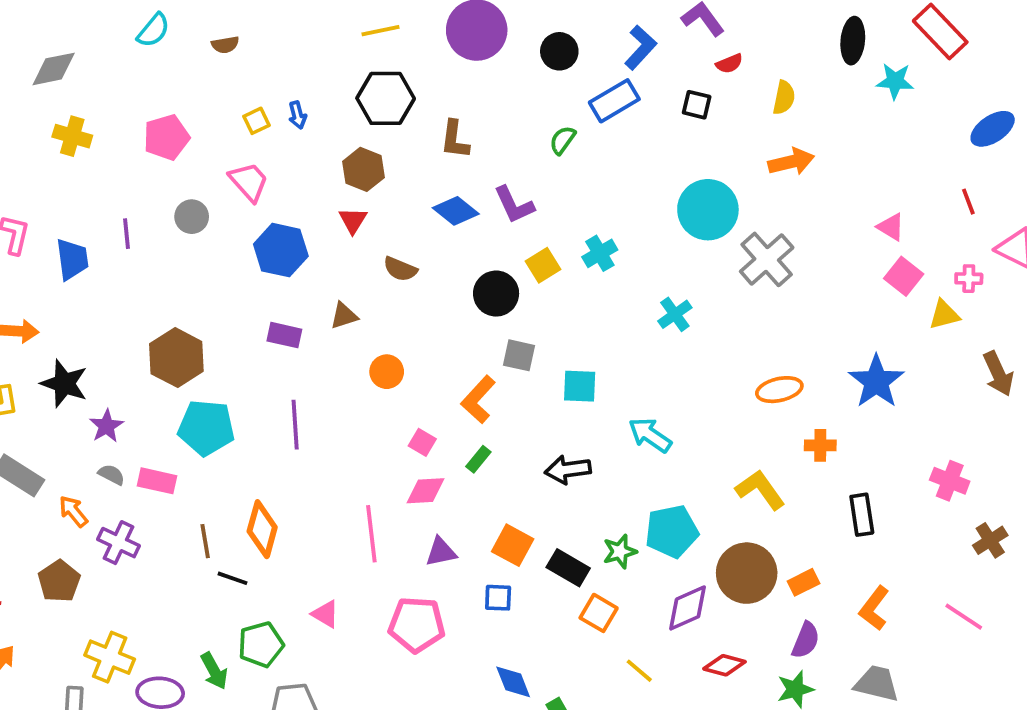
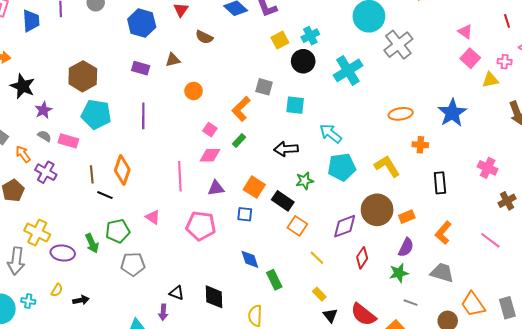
black circle: (496, 294) -> (303, 61), moved
cyan cross: (675, 314) -> (348, 70), size x1.6
cyan pentagon: (672, 531) -> (342, 167), moved
green star: (620, 551) -> (305, 181), moved
red diamond: (724, 665) -> (362, 258), turned -75

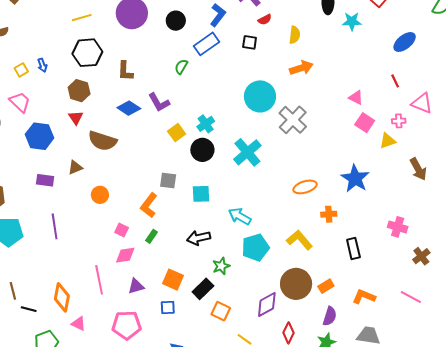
brown semicircle: (204, 37) -> (103, 141), size x1.6
orange diamond: (122, 170) -> (62, 297), moved
black rectangle: (283, 201) -> (203, 289), turned -70
orange L-shape: (443, 233) -> (364, 297), turned 80

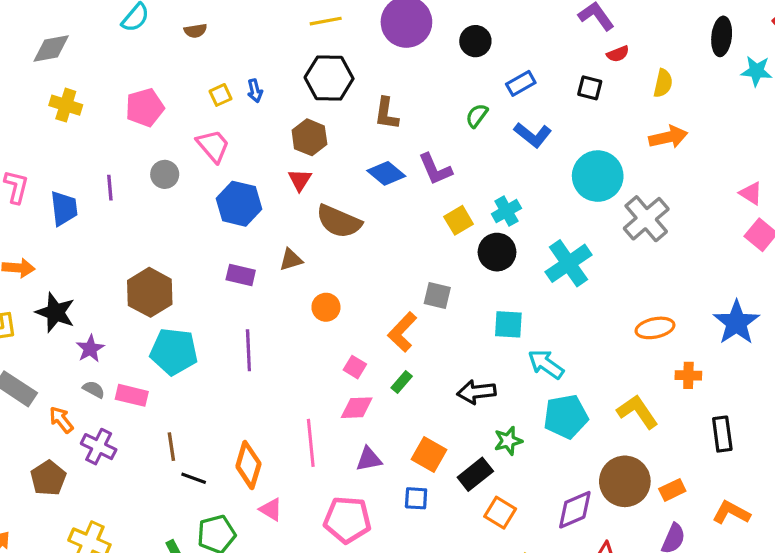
blue L-shape: (218, 15) -> (533, 135), moved, turned 85
blue rectangle: (207, 44) -> (521, 83), size x0.7
cyan square: (201, 194) -> (508, 324), moved

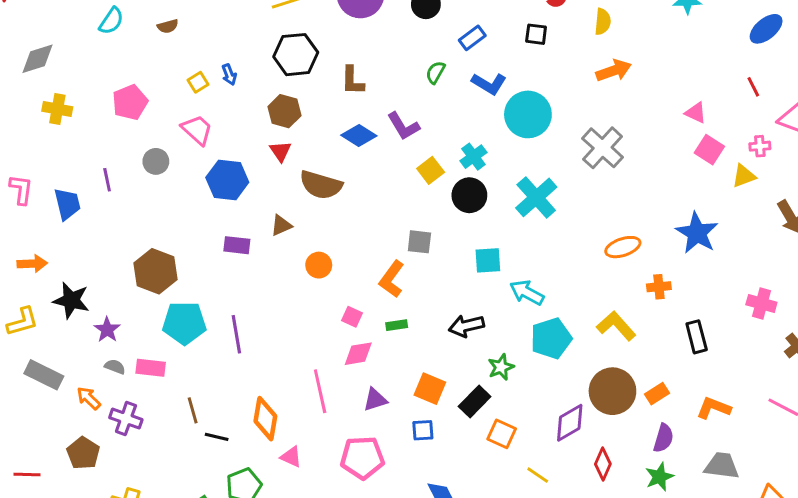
cyan circle: (598, 176) -> (528, 114), moved
purple line: (248, 350) -> (236, 334), moved
green rectangle: (402, 382) -> (397, 325), turned 48

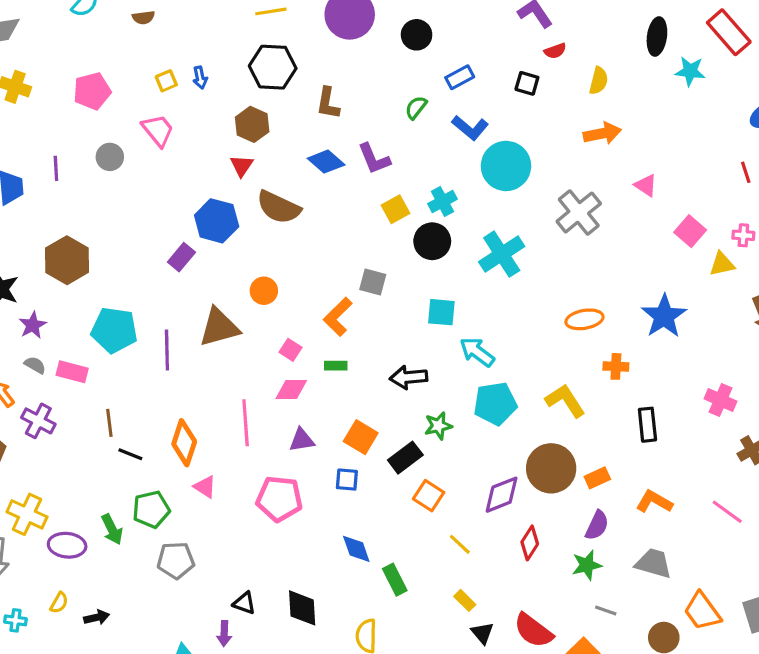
pink triangle: (696, 113) -> (646, 185), moved
blue hexagon: (227, 180) -> (217, 221), moved
brown triangle: (281, 225) -> (219, 327), moved, size x1.8
purple rectangle: (237, 245) -> (181, 257), turned -65
brown hexagon: (156, 271) -> (67, 260), moved

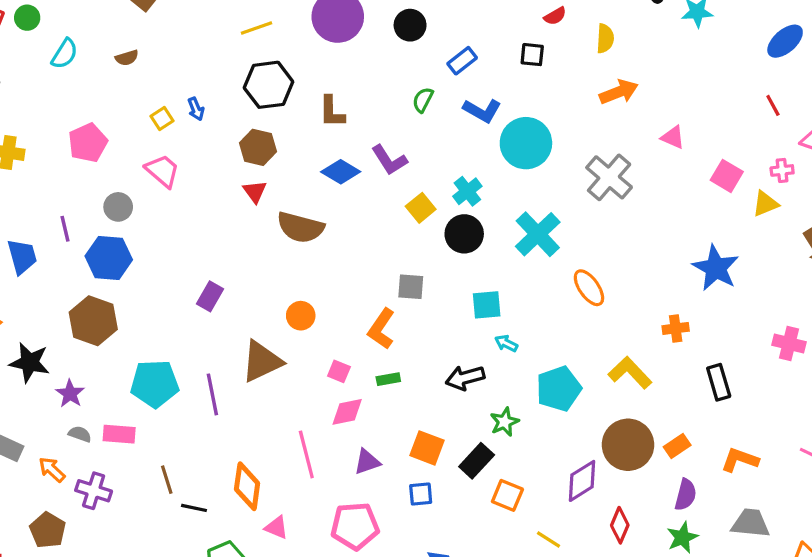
blue hexagon: (217, 221) -> (109, 258), moved
orange ellipse: (584, 319) -> (589, 288), moved, turned 75
cyan arrow: (477, 352) -> (506, 343), moved, size x0.6

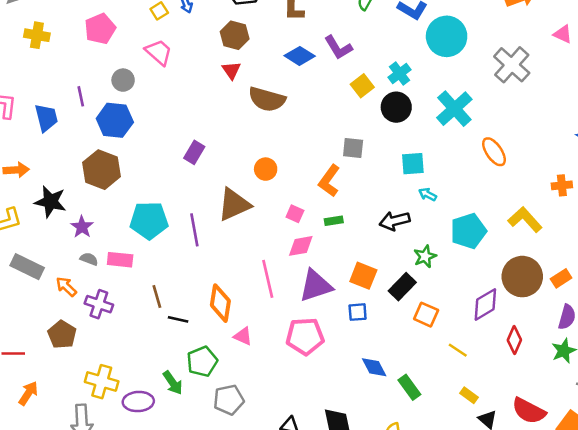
purple triangle: (367, 462) -> (316, 286), size x1.6

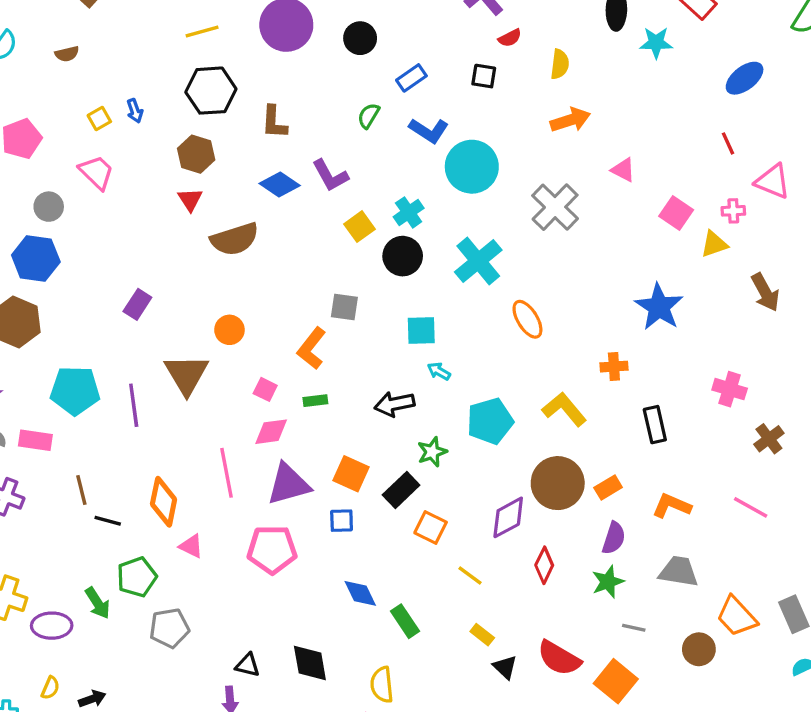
brown semicircle: (267, 99) -> (235, 239), turned -36
brown triangle: (234, 205) -> (186, 374), turned -39

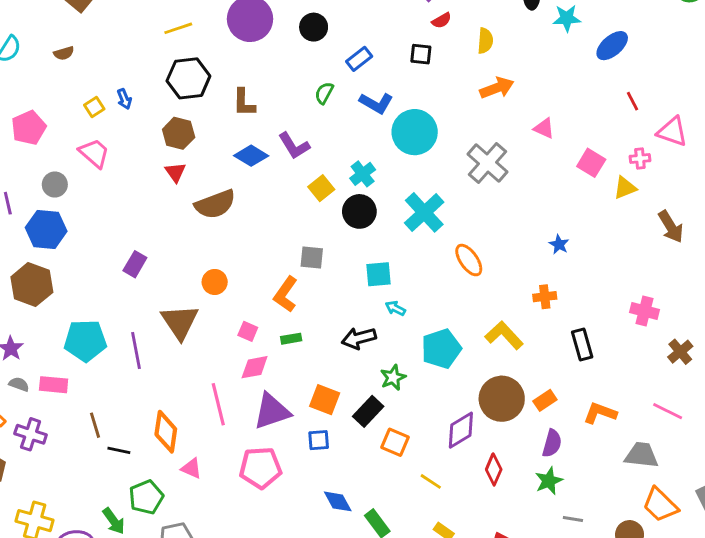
blue ellipse: (745, 78) -> (612, 46), moved
blue star: (659, 307) -> (559, 244), moved, size x0.5
gray trapezoid: (679, 571) -> (642, 455), moved

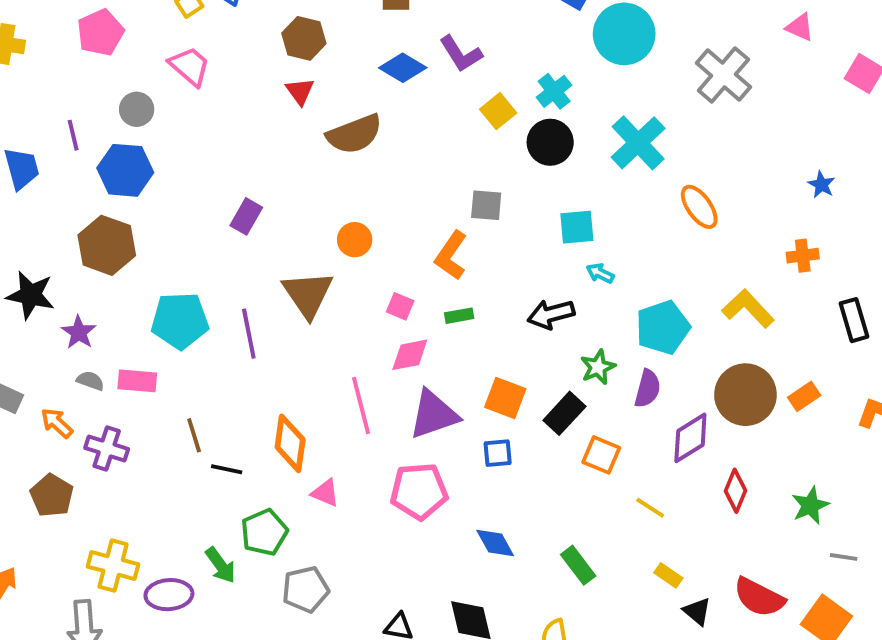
purple semicircle: (552, 443) -> (648, 389), moved
blue diamond: (338, 501) -> (495, 543), moved

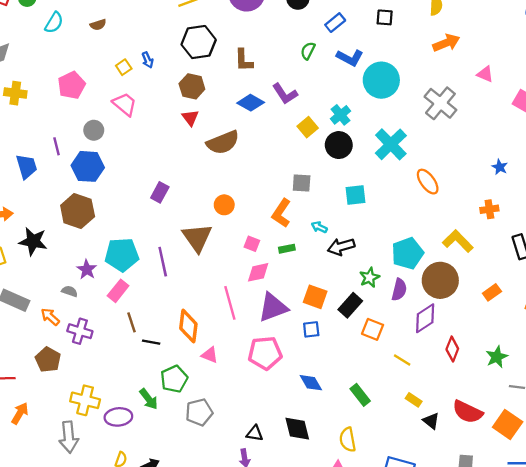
cyan arrow: (600, 273) -> (319, 227), moved
purple star: (79, 332) -> (87, 269), moved
pink rectangle: (137, 381) -> (118, 291), moved, turned -55
brown circle: (745, 395) -> (440, 280), moved

